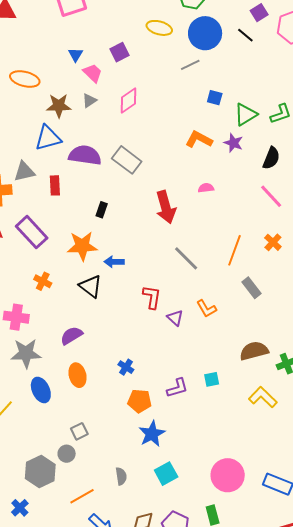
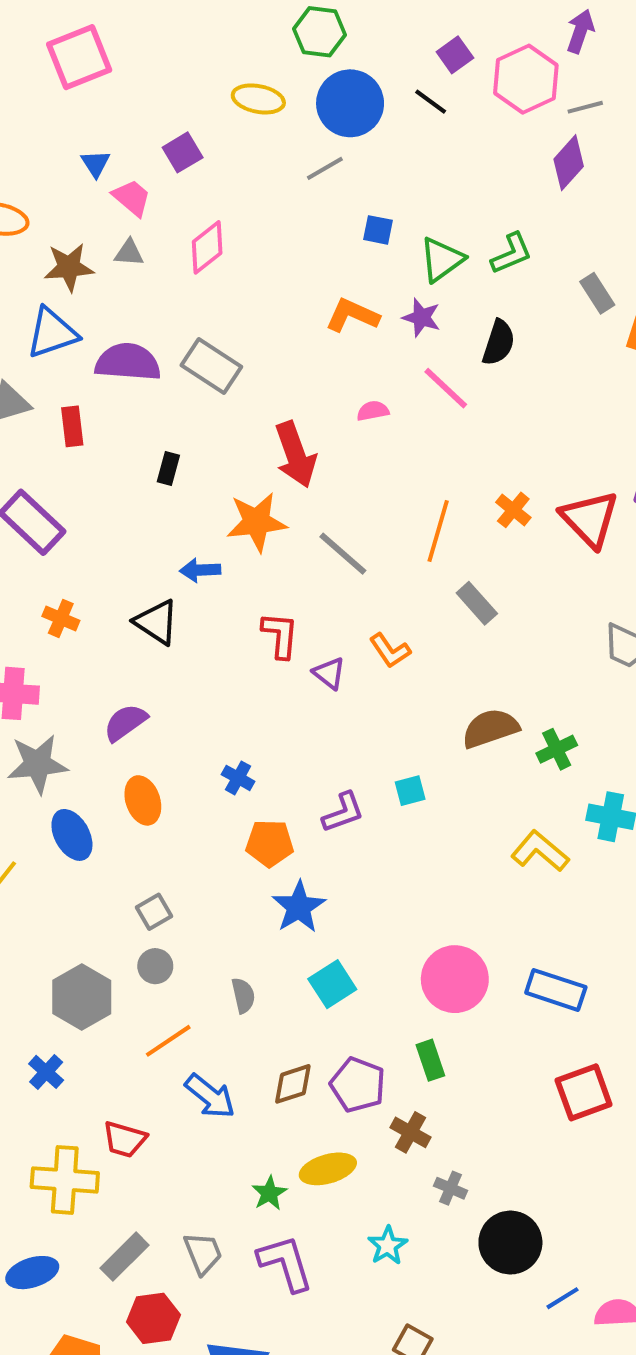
gray triangle: (89, 100) -> (129, 253), turned 42
pink line: (271, 196) -> (446, 388), moved
orange star: (82, 246) -> (257, 522), moved
yellow L-shape: (263, 397) -> (540, 851), moved
gray circle: (67, 454) -> (155, 966), moved

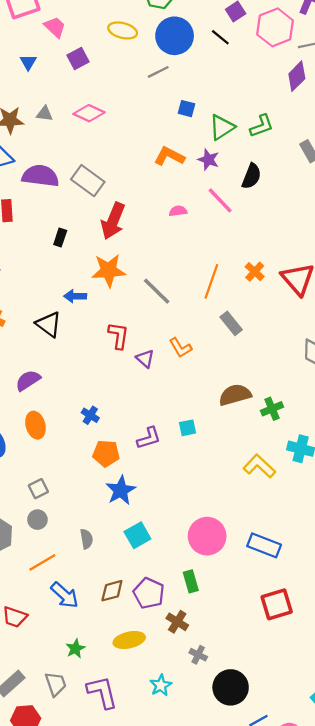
pink trapezoid: (132, 198) -> (55, 27), moved
pink diamond: (207, 247) -> (89, 113), turned 60
red arrow: (295, 455) -> (113, 221), moved, turned 39
green star: (269, 1193) -> (75, 649), moved

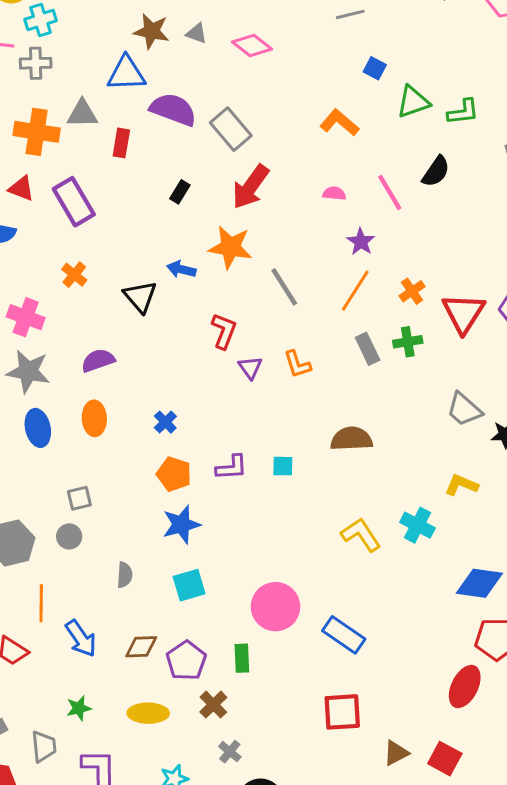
purple star: (208, 160) -> (361, 242), moved
green cross: (272, 409) -> (408, 342), moved
orange line: (42, 562) -> (41, 603), moved, turned -72

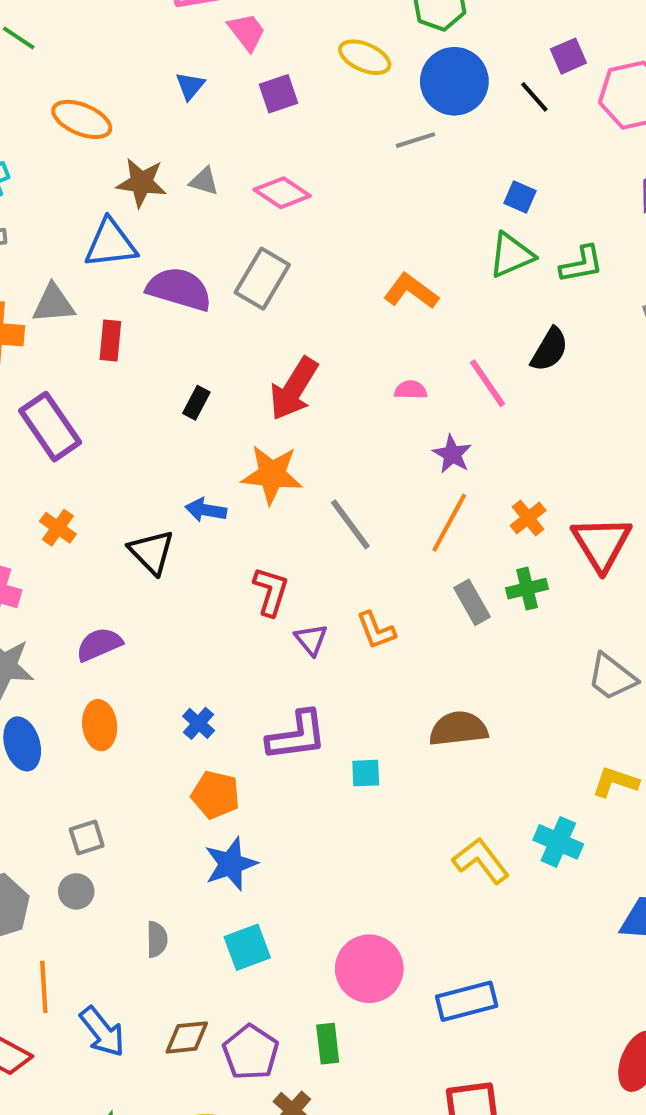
blue square: (375, 68) -> (520, 197), moved
gray rectangle: (231, 129) -> (262, 279), moved, turned 75
purple L-shape: (232, 467) -> (297, 736), moved, size x1.4
blue rectangle: (344, 635) -> (467, 1001), turned -45

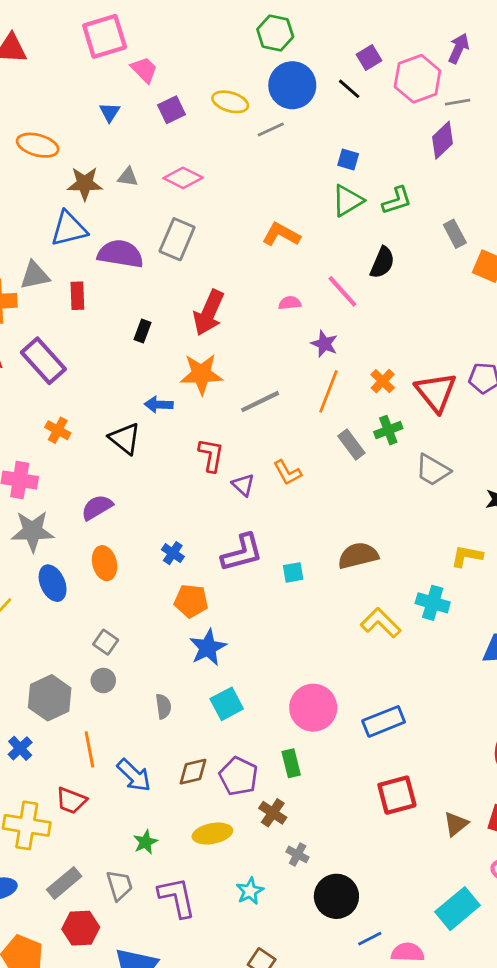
yellow ellipse: (365, 57) -> (230, 102), moved
gray line: (350, 524) -> (260, 402), turned -72
gray trapezoid: (612, 677) -> (433, 470), moved
brown semicircle: (458, 729) -> (358, 556), moved
gray square: (87, 837) -> (106, 642), turned -30

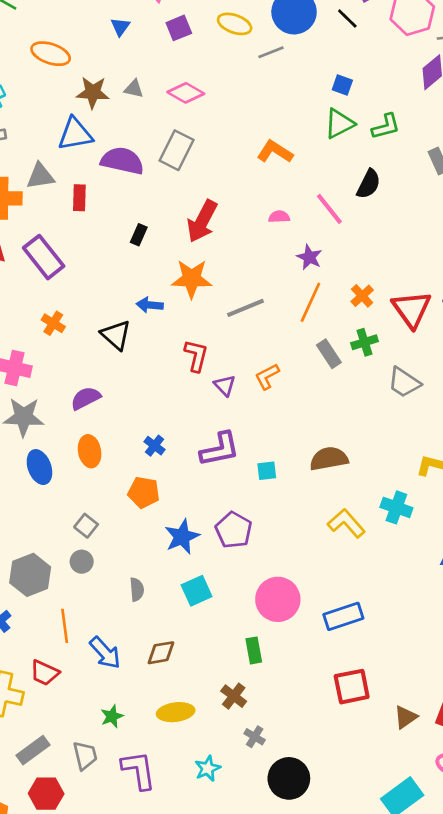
orange L-shape: (287, 473) -> (267, 376), turned 88
orange pentagon: (191, 601) -> (144, 492), moved
purple pentagon: (239, 776) -> (234, 530), moved

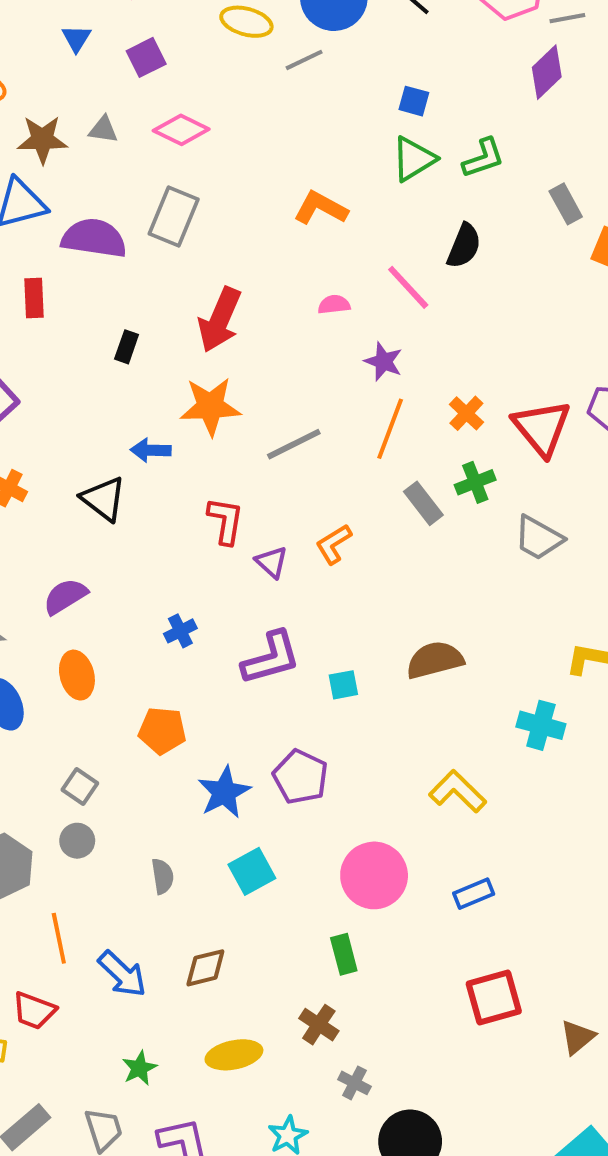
purple square: (179, 28) -> (146, 57), moved
blue cross: (155, 446) -> (180, 631), moved, turned 30
yellow L-shape: (346, 523) -> (458, 791), moved
blue rectangle: (343, 616) -> (474, 894), size x0.7

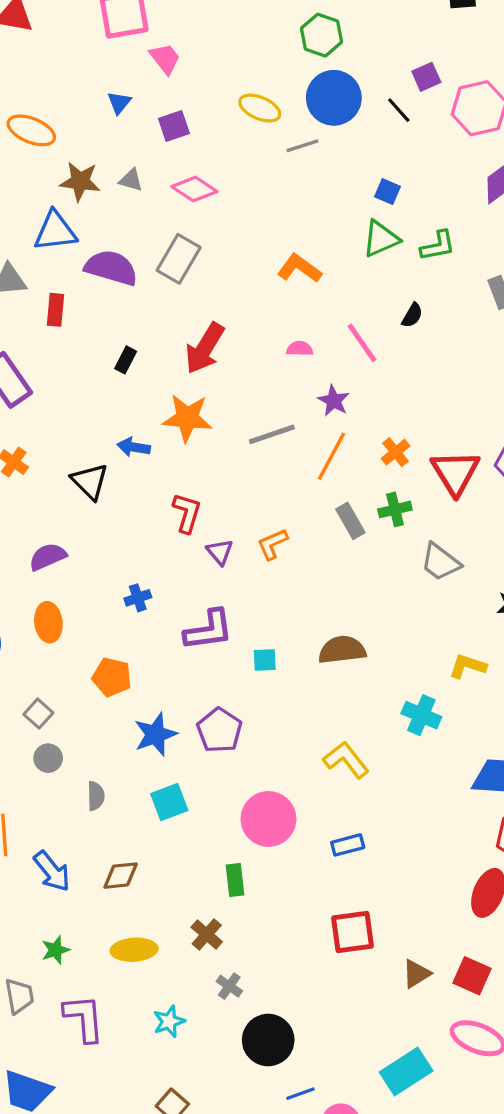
black semicircle: (464, 246) -> (412, 315), size x0.7
gray line: (294, 444) -> (272, 434), moved
gray circle: (77, 841) -> (48, 758), moved

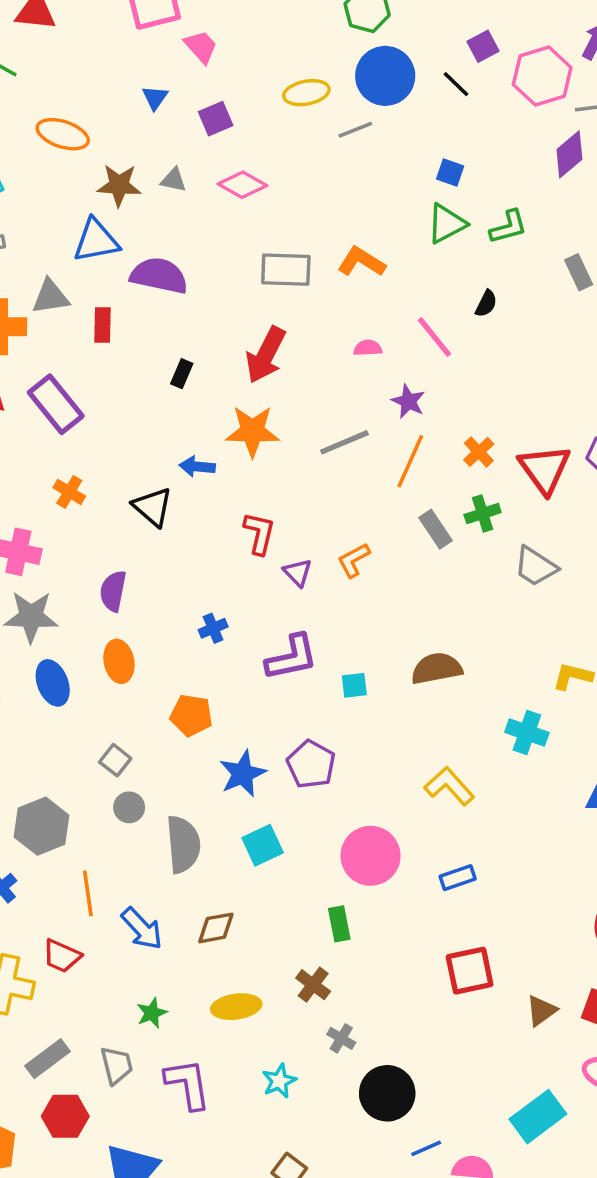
yellow ellipse: (260, 108) -> (306, 93), turned -30
gray rectangle: (179, 259) -> (286, 270), moved, turned 66
purple semicircle: (48, 557) -> (113, 591), turned -51
gray semicircle: (96, 796) -> (183, 844), size x1.8

